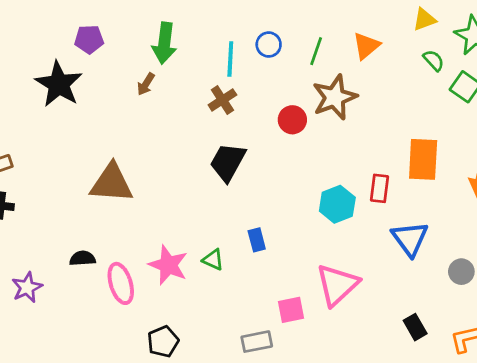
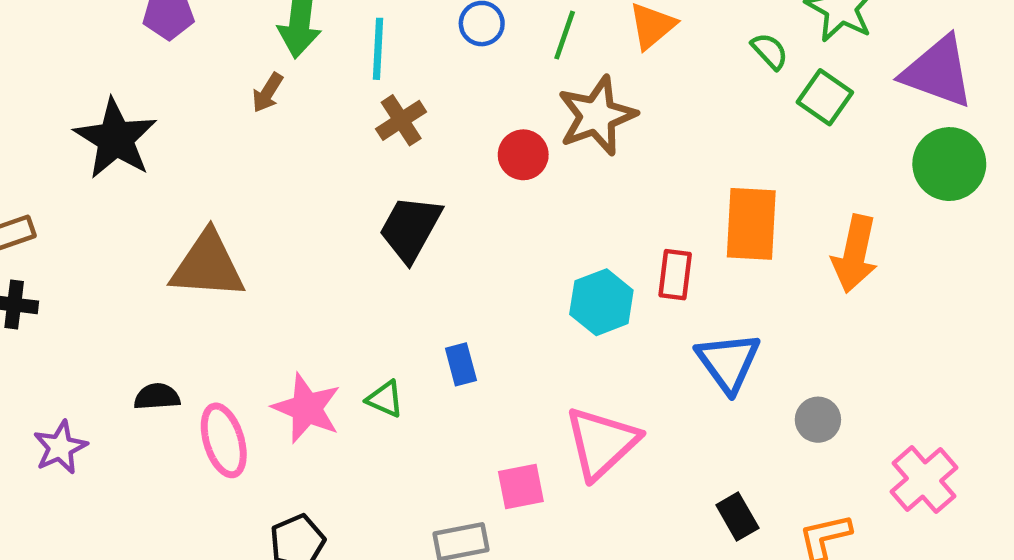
cyan line: (230, 59) -> (378, 49), moved
black star: (59, 84) -> (115, 139), moved

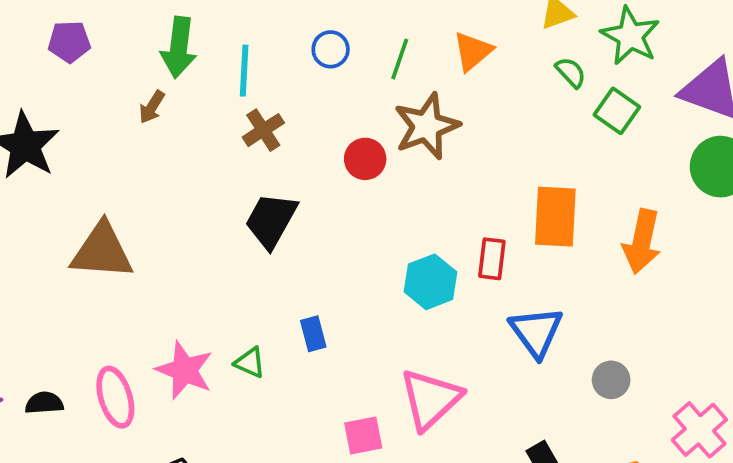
black semicircle: (157, 397) -> (44, 403), moved

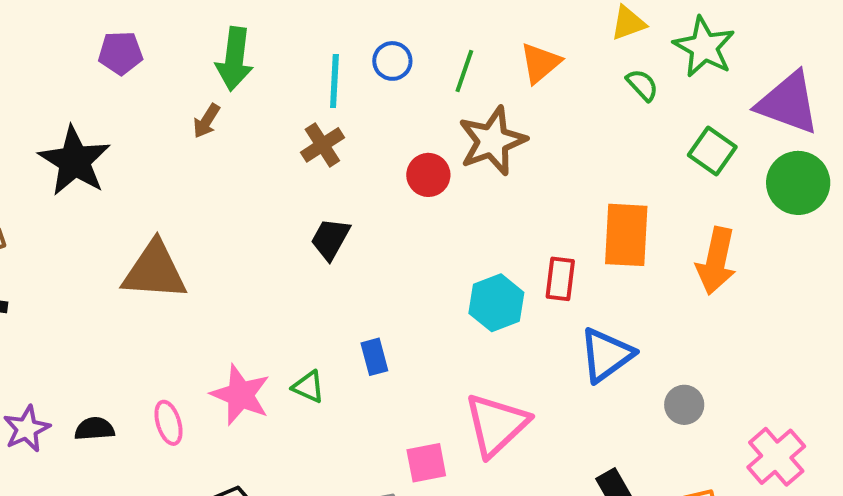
cyan line: (244, 71) -> (334, 81), moved
green square: (617, 111) -> (712, 151), moved
black trapezoid: (271, 220) -> (330, 239), size x0.7
blue triangle: (536, 332) -> (606, 355), turned 30
pink ellipse: (115, 397) -> (168, 423), size x0.7

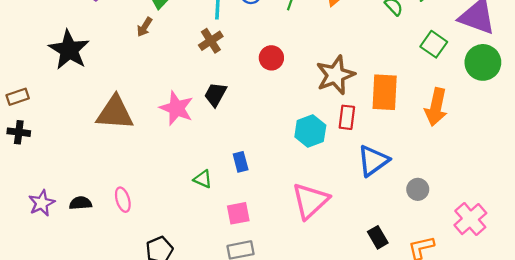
brown star: (492, 141) -> (335, 75), moved
pink star: (240, 395) -> (177, 108), moved
pink square: (426, 463) -> (238, 213), moved

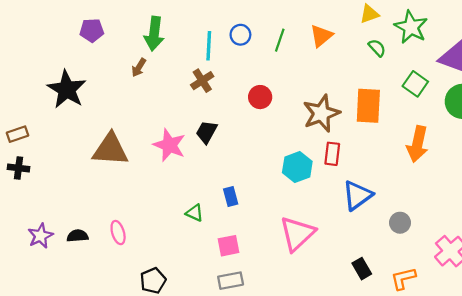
orange rectangle: (385, 92) -> (368, 106), moved

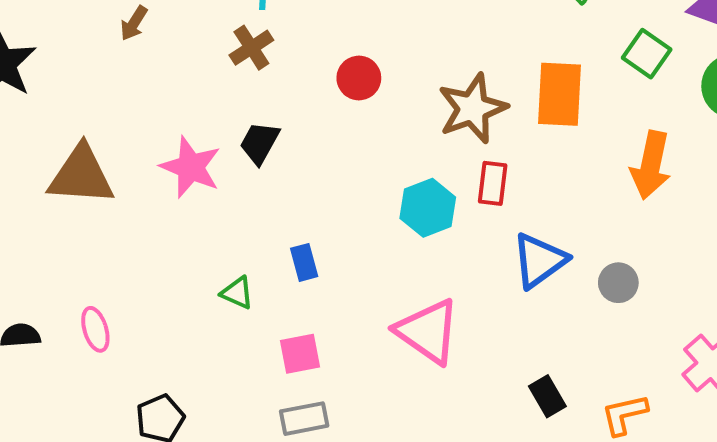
gray circle: (400, 223) -> (618, 283), moved
pink triangle: (297, 234) -> (428, 331), turned -42

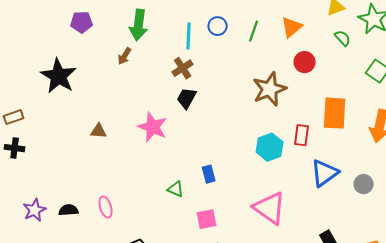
red circle: (359, 78) -> (305, 62), moved
orange rectangle: (560, 94) -> (335, 113), moved
brown star: (472, 108) -> (270, 89), moved
black trapezoid: (260, 143) -> (187, 98), moved
brown triangle: (81, 175) -> (99, 131), size x0.5

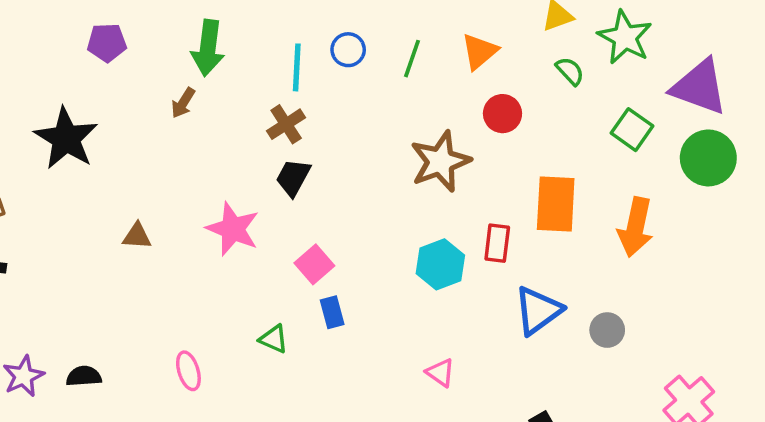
pink ellipse: (106, 207) -> (188, 371), moved
pink triangle: (270, 208) -> (440, 373), size x0.5
pink square: (207, 219) -> (314, 264), moved, turned -30

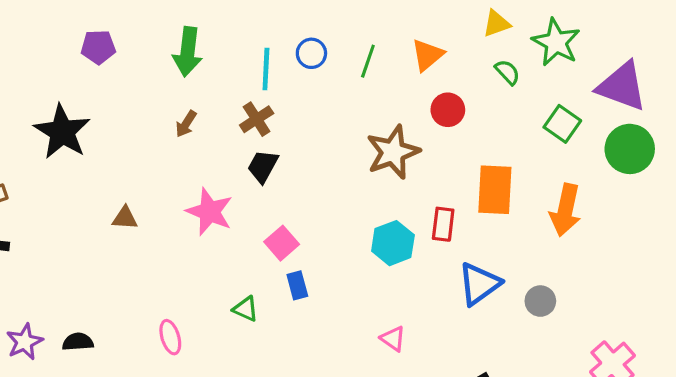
brown arrow: (183, 103) -> (186, 124), moved

